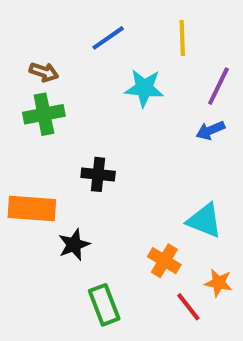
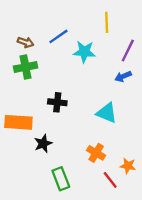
blue line: (108, 38) -> (58, 36), moved
cyan triangle: (204, 221) -> (107, 113), moved

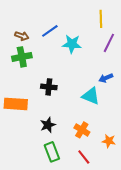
yellow line: (107, 22) -> (101, 19), moved
blue arrow: (123, 76) -> (106, 78), moved
black star: (43, 143) -> (48, 125), moved
red line: (110, 180) -> (84, 157), moved

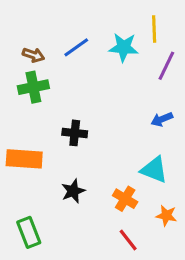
cyan star: (72, 44) -> (124, 47), moved
cyan triangle: (91, 96) -> (154, 170), moved
green rectangle: (52, 152) -> (29, 232), moved

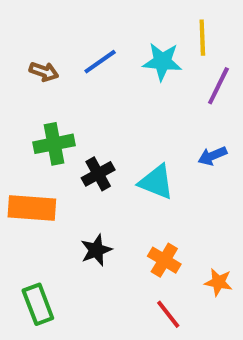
green cross: (33, 87) -> (54, 144), moved
black cross: (75, 133) -> (98, 174), turned -35
cyan triangle: (154, 170) -> (156, 182), moved

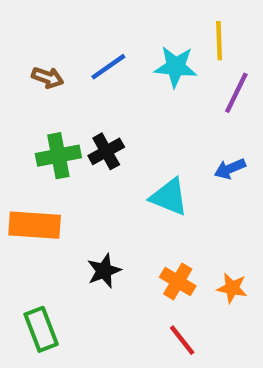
black cross: (98, 174) -> (106, 151), moved
orange star: (218, 282) -> (232, 288), moved

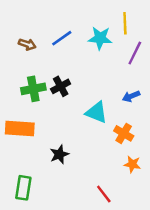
orange cross: (178, 282) -> (124, 133), moved
green rectangle: (41, 329) -> (23, 188), turned 30

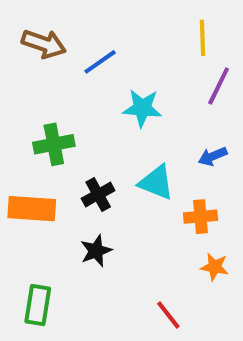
cyan star: (100, 38) -> (142, 108), moved
brown arrow: (27, 44) -> (44, 44), moved, size x1.5
black cross: (61, 86) -> (98, 195), moved
orange cross: (124, 133) -> (201, 217), turned -36

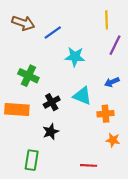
green cross: (54, 144) -> (28, 76), turned 36
green rectangle: (38, 305) -> (32, 160), moved
red line: (168, 315) -> (89, 165), turned -49

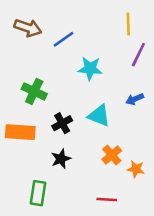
orange cross: (105, 114) -> (112, 155), moved, turned -35

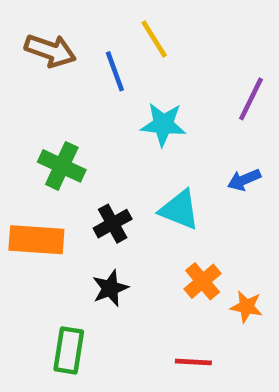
yellow line: (128, 24) -> (154, 39), moved, turned -30
blue line: (63, 39) -> (115, 71), turned -75

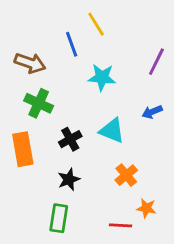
brown arrow: (50, 51) -> (30, 63), moved
orange rectangle: (36, 240) -> (23, 149), turned 76
orange star: (246, 307) -> (146, 208), moved
green rectangle: (69, 350) -> (59, 218), moved

